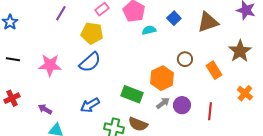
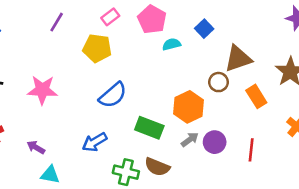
brown triangle: (208, 22) -> (238, 59), moved
blue semicircle: (90, 62) -> (113, 95), moved

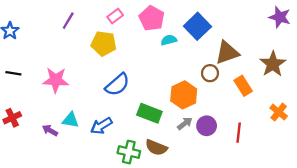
blue square: (204, 29) -> (197, 26), size x1.6
cyan triangle: (50, 175) -> (71, 120), moved

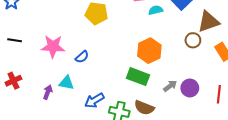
blue semicircle: (117, 85) -> (82, 57), moved, size x0.6
orange hexagon: (184, 95) -> (149, 51), moved
blue arrow: (101, 126) -> (94, 100), moved
purple arrow: (50, 130) -> (48, 92), turned 80

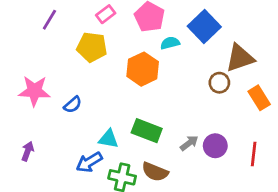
orange hexagon: (149, 51) -> (143, 69), moved
cyan triangle: (66, 83) -> (108, 139), moved

